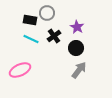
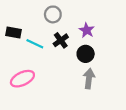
black rectangle: (30, 20) -> (13, 32), moved
gray arrow: (79, 70) -> (89, 79), turned -30

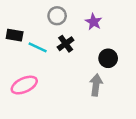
purple star: (87, 30) -> (94, 22), moved
black circle: (86, 54) -> (108, 58), moved

